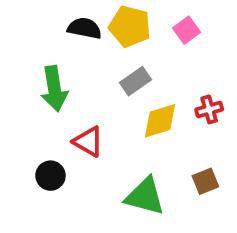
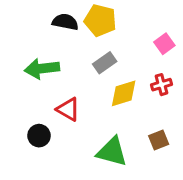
pink square: (187, 30) -> (164, 44), moved
green arrow: (54, 89) -> (42, 69), turned 92

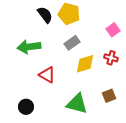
black semicircle: (65, 22) -> (45, 15), turned 42
red cross: (161, 85) -> (111, 58), turned 32
black circle: (39, 136) -> (26, 107), moved

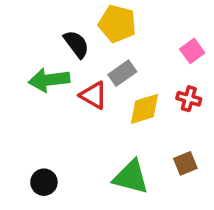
black semicircle: (45, 15) -> (76, 44), moved
red triangle: (47, 75) -> (93, 95), moved

